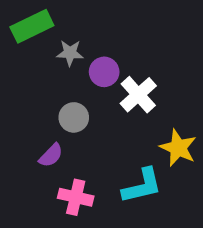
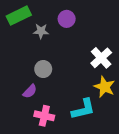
purple circle: (104, 72) -> (67, 19), moved
white cross: (138, 95) -> (101, 58), moved

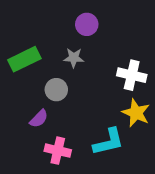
green rectangle: (19, 16) -> (24, 59), moved
gray star: (41, 31) -> (74, 58), moved
white cross: (101, 58) -> (132, 75), turned -35

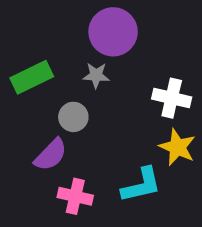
purple circle: (87, 24) -> (113, 32), size x1.6
purple semicircle: (39, 119) -> (51, 155), size x1.4

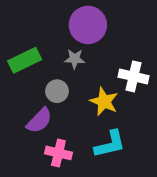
yellow star: (177, 147) -> (104, 101), moved

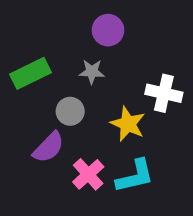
purple circle: (88, 25) -> (108, 30), size x0.7
pink cross: (58, 153) -> (88, 174), moved, turned 35

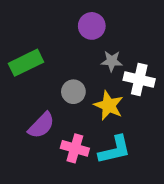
gray star: (92, 72) -> (112, 61), moved
gray circle: (70, 111) -> (73, 92), moved
pink cross: (88, 174) -> (75, 148), turned -32

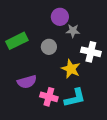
gray star: (112, 61) -> (73, 31), moved
gray circle: (73, 92) -> (49, 47), moved
purple semicircle: (41, 125) -> (27, 82), turned 30

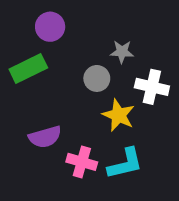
purple circle: (60, 17) -> (50, 27), moved
gray circle: (49, 47) -> (97, 78), moved

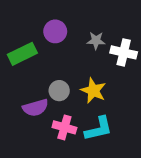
purple circle: (50, 27) -> (55, 31), moved
gray circle: (97, 78) -> (59, 91), moved
white cross: (152, 87) -> (124, 52), moved

